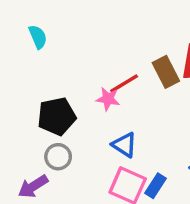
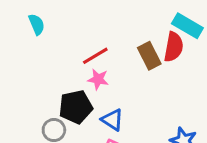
red line: (124, 84) -> (95, 56), moved
black pentagon: (57, 116) -> (76, 107), moved

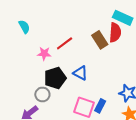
pink star: (98, 79) -> (44, 54), moved
blue triangle: (112, 120) -> (80, 73), moved

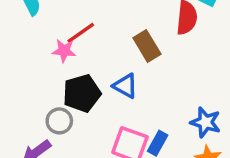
brown rectangle: (100, 40) -> (147, 46), moved
red line: (65, 43) -> (81, 33), moved

